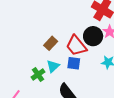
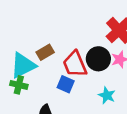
cyan triangle: (53, 66) -> (23, 65), moved, size x1.6
green cross: (38, 75) -> (19, 85), turned 32

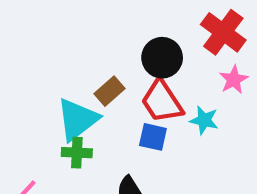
black circle: (98, 59) -> (162, 58), moved
cyan star: (107, 95) -> (204, 120), moved

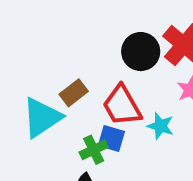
black circle: (162, 58) -> (141, 52), moved
green cross: (77, 153) -> (94, 150), moved, turned -32

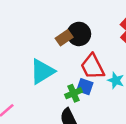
black circle: (141, 52) -> (79, 34), moved
brown rectangle: (74, 93) -> (64, 38), moved

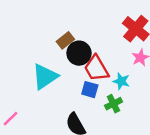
black circle: (79, 34) -> (79, 53), moved
green cross: (73, 93) -> (113, 104), moved

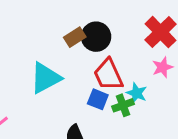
black circle: (79, 53) -> (96, 37), moved
green cross: (113, 104) -> (123, 105), moved

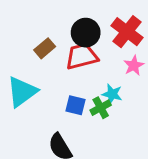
black circle: (96, 37) -> (86, 33), moved
red trapezoid: (108, 75) -> (82, 56), moved, turned 108

